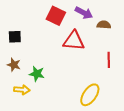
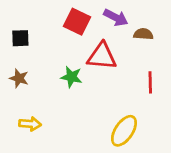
black square: (15, 37) -> (20, 38), moved
brown star: (14, 65) -> (19, 78), moved
green star: (37, 74) -> (71, 77), moved

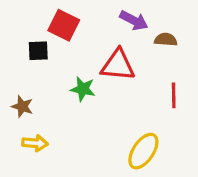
red square: (77, 22) -> (64, 25), moved
black square: (20, 38) -> (38, 51), moved
brown star: (19, 78) -> (22, 106), moved

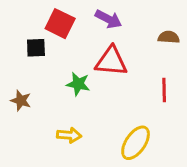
purple arrow: (134, 20) -> (108, 19), moved
brown semicircle: (166, 40) -> (169, 37), moved
yellow arrow: (35, 143) -> (69, 135), moved

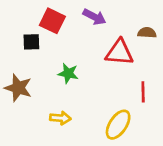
red triangle: (111, 61) -> (119, 52), moved
red line: (164, 90) -> (143, 92), moved
brown star: (21, 101) -> (18, 88), size x1.5

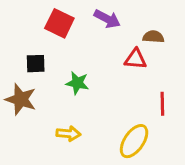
brown semicircle: (147, 33) -> (153, 37), moved
black square: (31, 42) -> (36, 64), moved
red triangle: (119, 52) -> (136, 59), size x0.7

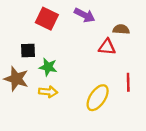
green star: (77, 83) -> (48, 67), moved
yellow arrow: (68, 134) -> (48, 92), moved
yellow ellipse: (134, 141) -> (98, 98), moved

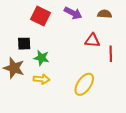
brown semicircle: (121, 29) -> (105, 14), moved
red line: (128, 82) -> (111, 54), moved

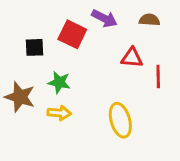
red square: (40, 16) -> (72, 34), moved
black square: (24, 44) -> (34, 47), moved
yellow ellipse: (84, 84) -> (120, 120), turned -50

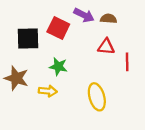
brown semicircle: (149, 20) -> (108, 19), moved
black square: (34, 47) -> (28, 39), size x1.5
green star: (59, 82) -> (58, 67), moved

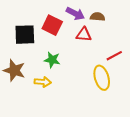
red triangle: (106, 47) -> (84, 35), moved
red line: (127, 62) -> (114, 56), turned 63
yellow ellipse: (97, 97) -> (102, 78), moved

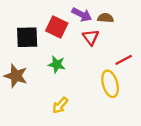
red triangle: (84, 35) -> (91, 37), turned 49
yellow arrow: (43, 82) -> (60, 105), moved, turned 126

